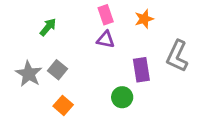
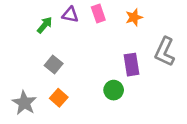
purple triangle: (106, 40) -> (70, 15), moved
gray star: (29, 74) -> (24, 103), moved

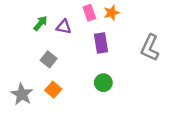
purple triangle: (70, 15) -> (64, 27), moved
orange star: (134, 17) -> (111, 13), moved
purple rectangle: (131, 65) -> (101, 43), moved

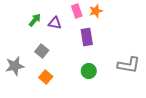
gray L-shape: (150, 48) -> (129, 65), moved, turned -105
gray star: (22, 94) -> (15, 66), moved, turned 30

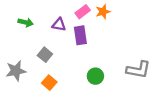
pink rectangle: (77, 11) -> (83, 12), turned 72
green arrow: (35, 20) -> (26, 22), moved, turned 64
purple rectangle: (87, 37) -> (80, 35), moved

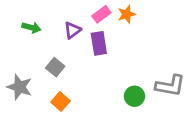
purple triangle: (59, 25) -> (72, 30), turned -48
gray star: (16, 71) -> (20, 87), turned 30
green circle: (95, 76) -> (134, 96), moved

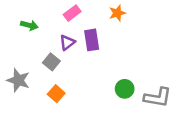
pink rectangle: (101, 14) -> (72, 13), moved
purple triangle: (72, 30) -> (67, 42), moved
gray L-shape: (170, 86) -> (158, 97), moved

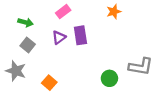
orange star: (117, 13) -> (114, 12), moved
gray square: (51, 62) -> (28, 45), moved
gray L-shape: (158, 97) -> (141, 66), moved

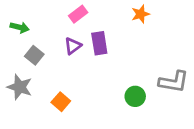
green arrow: (25, 22) -> (20, 27), moved

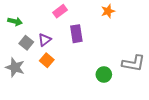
purple triangle: (73, 46) -> (45, 40), moved
orange square: (61, 102) -> (47, 60), moved

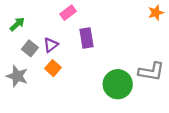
orange star: (108, 11) -> (156, 13), moved
green arrow: (15, 21) -> (17, 24), turned -56
green circle: (104, 75) -> (118, 84), size x1.6

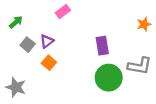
orange star: (156, 13) -> (144, 24), moved
purple rectangle: (87, 38) -> (102, 46), moved
gray star: (17, 76) -> (16, 87), moved

